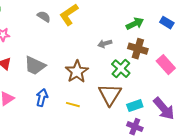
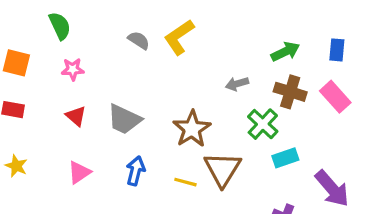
blue rectangle: (167, 23) -> (337, 50), turned 64
pink rectangle: (166, 65) -> (335, 97), moved
brown triangle: (110, 95) -> (223, 169), moved
cyan rectangle: (135, 106) -> (285, 158), moved

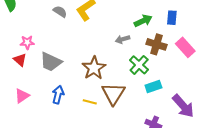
blue rectangle: (337, 50) -> (172, 18), moved
green arrow: (285, 52) -> (143, 21), moved
pink star: (73, 69) -> (27, 42), moved

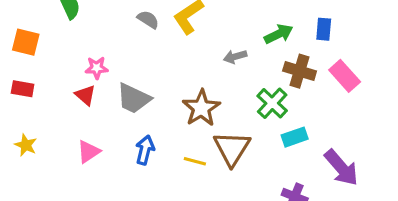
gray arrow: (123, 39) -> (235, 57), moved

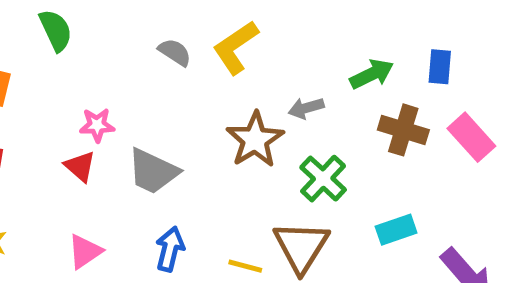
green cross: (272, 103) -> (323, 179), moved
brown star: (201, 108) -> (255, 140), moved

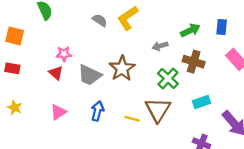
brown cross: (403, 130) -> (194, 62), moved
brown star: (255, 140) -> (122, 68), moved

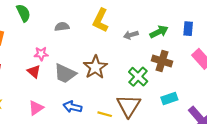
yellow L-shape: (128, 18) -> (101, 20), turned -30
gray semicircle: (100, 20) -> (62, 27), moved, turned -40
gray arrow: (160, 46) -> (131, 35), moved
blue arrow: (97, 111) -> (72, 107), turned -90

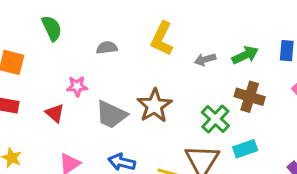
red triangle: (34, 71) -> (55, 113), moved
cyan rectangle: (169, 99) -> (245, 149), moved

